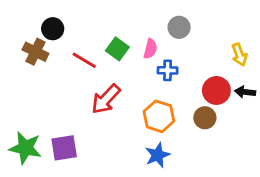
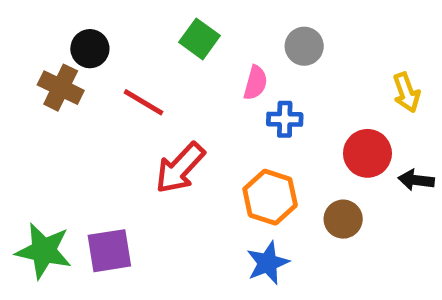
green square: (117, 49) -> (199, 39), moved
black arrow: (245, 92) -> (416, 180), moved
brown circle: (205, 118) -> (343, 219), moved

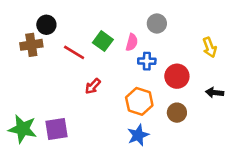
green square: (199, 39) -> (103, 41), moved
brown cross: (61, 88) -> (31, 45), turned -35
red circle: (367, 153) -> (177, 76), moved
red arrow: (180, 168) -> (93, 86), size x0.6

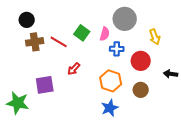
gray circle: (157, 23) -> (125, 19), size x1.5
black circle: (46, 25) -> (27, 20), moved
brown cross: (31, 45) -> (35, 42), moved
yellow arrow: (210, 47) -> (155, 37), moved
purple square: (56, 129) -> (45, 85), moved

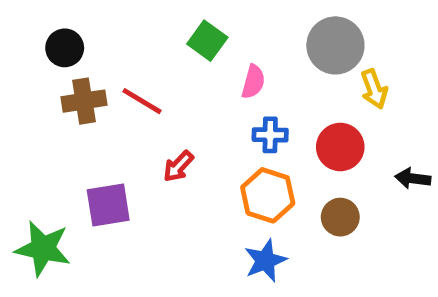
gray circle: (125, 19) -> (335, 45), moved
green square: (82, 33) -> (207, 41), moved
blue cross: (117, 49) -> (270, 135), moved

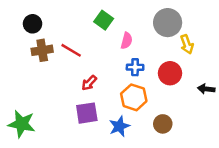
purple square: (108, 205) -> (87, 113), moved
brown circle: (340, 217) -> (163, 124), moved
blue star: (265, 261) -> (119, 126), moved

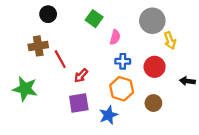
black circle: (33, 24) -> (48, 14), moved
red line: (71, 50) -> (60, 59), moved, turned 30
green star: (22, 124) -> (25, 89), moved
brown circle: (163, 124) -> (153, 103), moved

